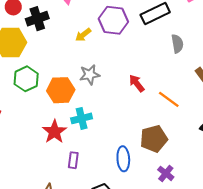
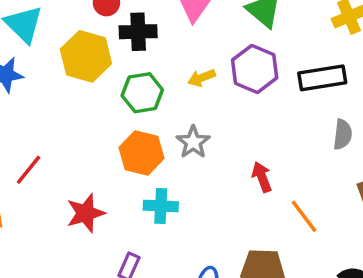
gray star: (90, 75) -> (193, 142), turned 30
green hexagon: (26, 79) -> (142, 93), moved
red star: (54, 132) -> (86, 213), moved

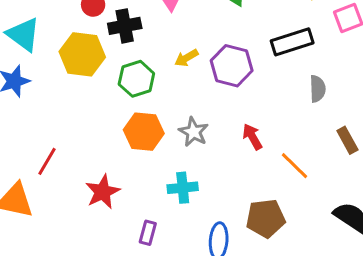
purple hexagon: (255, 69) -> (232, 66), moved
gray star: (193, 142) -> (194, 132), moved
cyan cross: (161, 206) -> (183, 188), moved

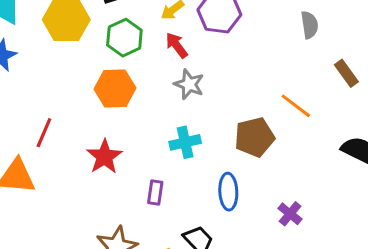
orange hexagon: (144, 132) -> (115, 88), moved
red arrow: (252, 137) -> (177, 45), moved
brown pentagon: (266, 218) -> (254, 137), moved

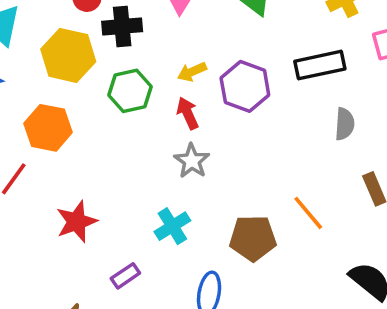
orange hexagon: (115, 88) -> (48, 128), moved
cyan cross: (185, 142) -> (172, 226), turned -32
purple rectangle: (155, 193) -> (125, 276), turned 35

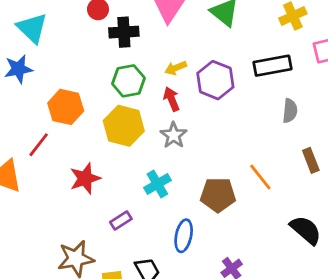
yellow hexagon: (68, 55) -> (124, 126), moved

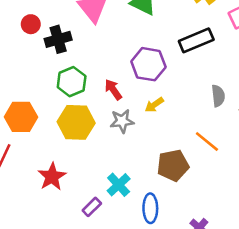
yellow arrow: (176, 68) -> (154, 105), moved
gray semicircle: (290, 111) -> (218, 96), moved
gray star: (174, 135) -> (122, 121), turned -30
cyan cross: (157, 184) -> (119, 185), moved

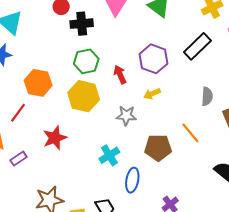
black rectangle: (196, 40) -> (197, 46), turned -32
gray star: (122, 121) -> (126, 116), moved
purple rectangle: (92, 207) -> (19, 159), moved

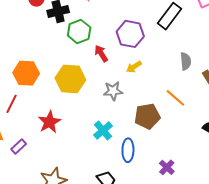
green hexagon: (86, 61) -> (79, 31), moved

